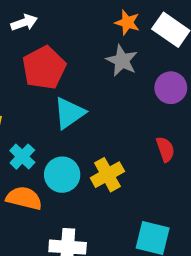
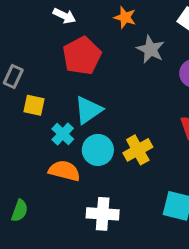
white arrow: (24, 23) -> (64, 16), turned 45
orange star: (127, 23) -> (125, 17), moved
cyan triangle: (69, 113) -> (88, 110), moved

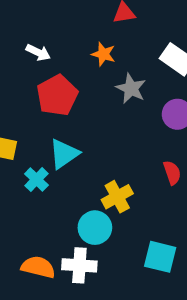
cyan circle: (98, 150) -> (95, 228), moved
orange semicircle: (64, 171) -> (38, 267), moved

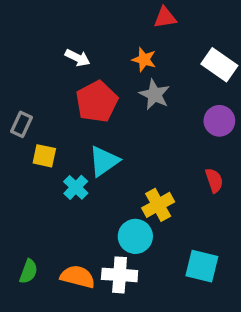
gray star: (131, 88) -> (155, 95), moved

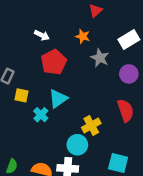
red triangle: (165, 18) -> (96, 11), turned -32
white rectangle: (219, 65) -> (129, 40), turned -66
gray star: (155, 95) -> (100, 58), moved
red semicircle: (214, 180) -> (126, 110), size x1.5

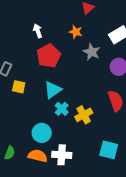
white arrow: (42, 35) -> (38, 31), turned -136
cyan cross: (41, 115) -> (62, 109), moved
cyan circle: (77, 145) -> (42, 133), moved

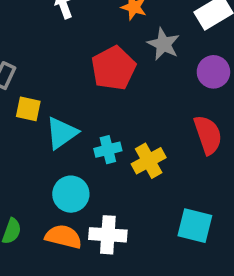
red pentagon: (49, 56) -> (113, 68), moved
cyan triangle: (53, 90) -> (62, 133), moved
cyan cross: (62, 109) -> (108, 150), turned 32

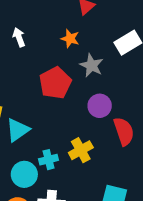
purple circle: (213, 72) -> (100, 106), moved
cyan cross: (108, 150) -> (49, 160), moved

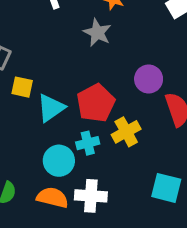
gray star: (92, 65) -> (97, 33), moved
red pentagon: (55, 83) -> (96, 103), moved

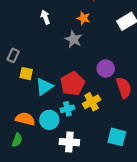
orange semicircle: (52, 198) -> (25, 119), moved

